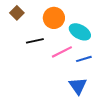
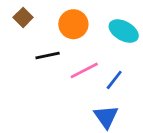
cyan ellipse: (80, 32) -> (124, 31), moved
blue line: (84, 59) -> (114, 80), turned -35

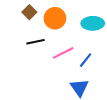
brown square: (23, 17) -> (29, 12), moved
cyan ellipse: (124, 31) -> (93, 23), turned -30

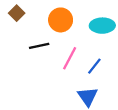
brown square: (29, 12) -> (17, 13), moved
pink line: (63, 53) -> (70, 58), turned -35

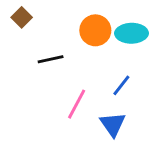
orange circle: (61, 20) -> (95, 30), moved
pink line: (70, 58) -> (77, 104), moved

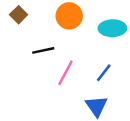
orange circle: (95, 30) -> (69, 16), moved
pink line: (77, 104) -> (65, 73), moved

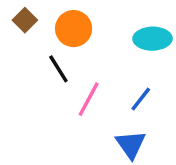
orange circle: (69, 16) -> (74, 29), moved
black line: (43, 50) -> (58, 69), turned 70

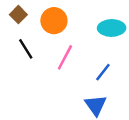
black line: (58, 69) -> (26, 49), moved
pink line: (89, 99) -> (65, 57), moved

